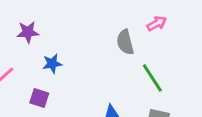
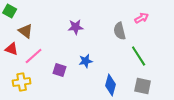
purple star: (28, 32) -> (76, 27), moved
blue star: (52, 64) -> (86, 61), moved

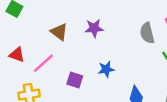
brown triangle: (26, 31) -> (59, 32), moved

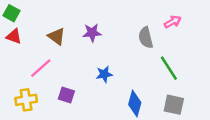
red triangle: (17, 55) -> (14, 36), moved
purple square: (75, 80) -> (66, 95), moved

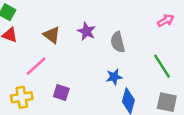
purple star: (92, 33) -> (86, 31), turned 30
gray semicircle: (146, 38) -> (118, 42), moved
blue star: (104, 74) -> (114, 77), moved

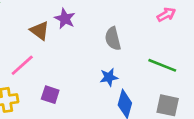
purple star: (86, 31) -> (65, 19), moved
green line: (162, 66) -> (162, 65), turned -35

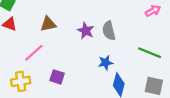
purple star: (65, 19) -> (86, 31), moved
brown triangle: (40, 31) -> (48, 24), turned -49

